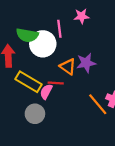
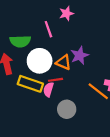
white circle: (43, 44) -> (40, 61), moved
gray circle: (35, 114) -> (67, 109), moved

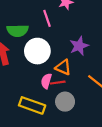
orange triangle: (63, 62) -> (63, 67), moved
red line: (55, 80) -> (58, 83), moved
yellow rectangle: (30, 84) -> (32, 105), moved

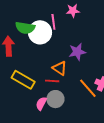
white circle: (37, 51) -> (40, 32), moved
pink semicircle: (46, 81) -> (41, 103), moved
yellow rectangle: (32, 105) -> (23, 80), moved

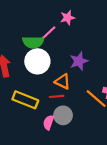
pink line: (53, 22) -> (48, 33), turned 63
green semicircle: (25, 28) -> (33, 42), moved
white circle: (40, 32) -> (37, 61), moved

